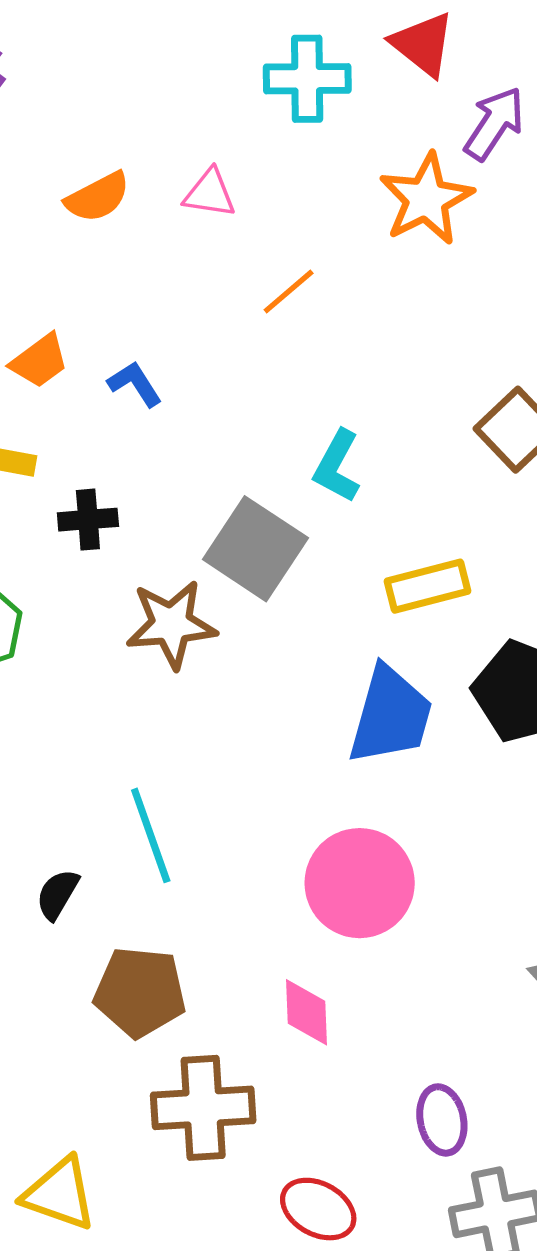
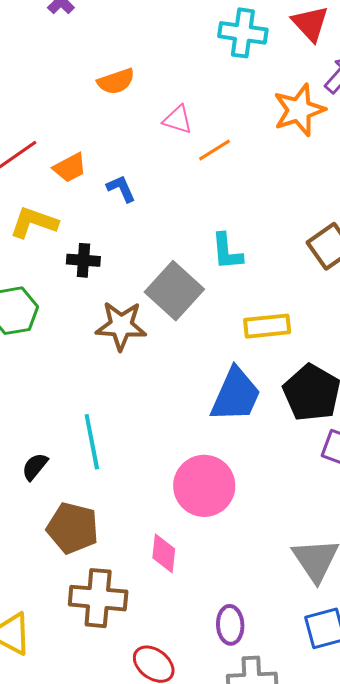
pink triangle: (210, 193) -> (178, 120), moved
cyan L-shape: (337, 466) -> (227, 252), turned -42

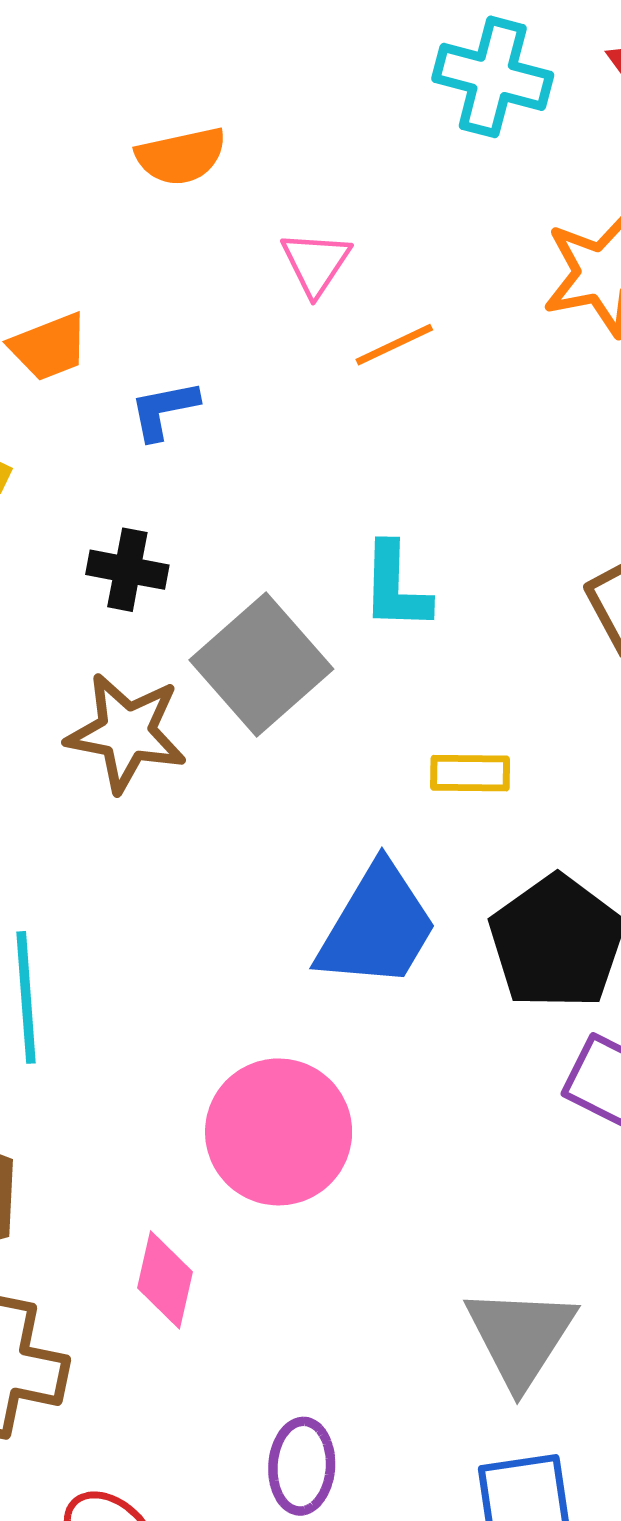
pink triangle: (178, 120) -> (316, 263), turned 40
blue L-shape: (121, 189) -> (164, 410), turned -84
black cross: (83, 260) -> (127, 570), moved
yellow rectangle: (267, 326) -> (470, 773), size x0.7

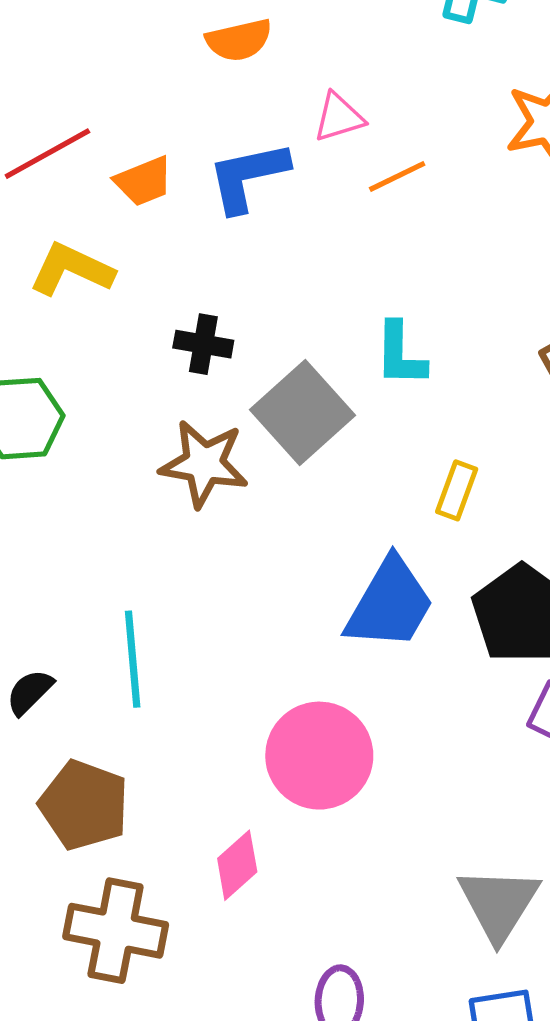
pink triangle: (316, 263) -> (339, 117), turned 40
blue L-shape: (164, 410) -> (248, 177), moved, size x1.6
yellow rectangle: (470, 773) -> (457, 490), turned -70
pink diamond: (165, 1280) -> (237, 865), turned 36

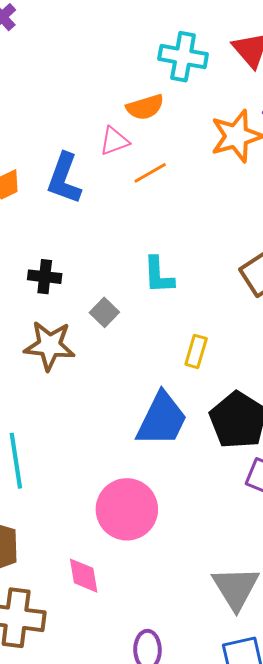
orange semicircle: (239, 40) -> (145, 107), moved
blue L-shape: (248, 177) -> (64, 179), turned -54
gray square: (303, 413) -> (104, 312), size x0.5
pink diamond: (237, 865) -> (84, 576), turned -54

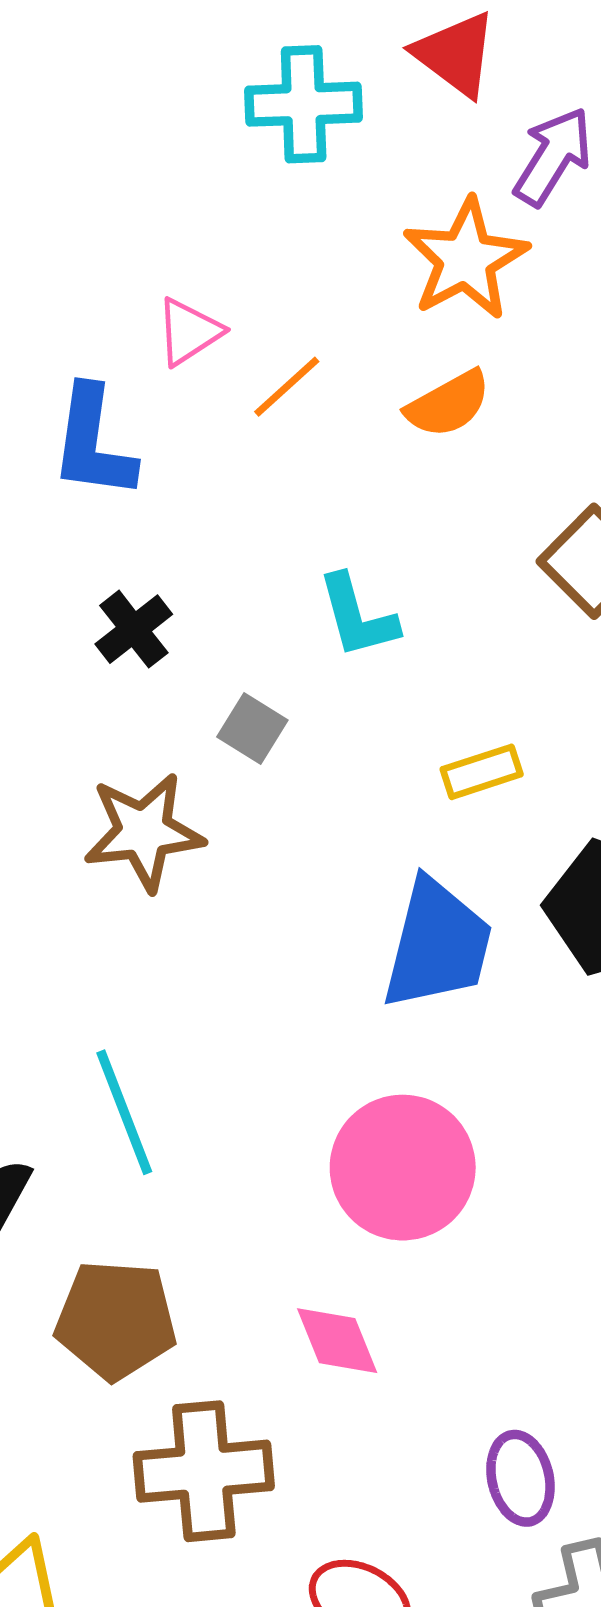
orange semicircle: (145, 107) -> (448, 404), moved
black cross: (45, 277) -> (134, 629), moved, turned -32
yellow rectangle: (196, 351) -> (482, 772), turned 68

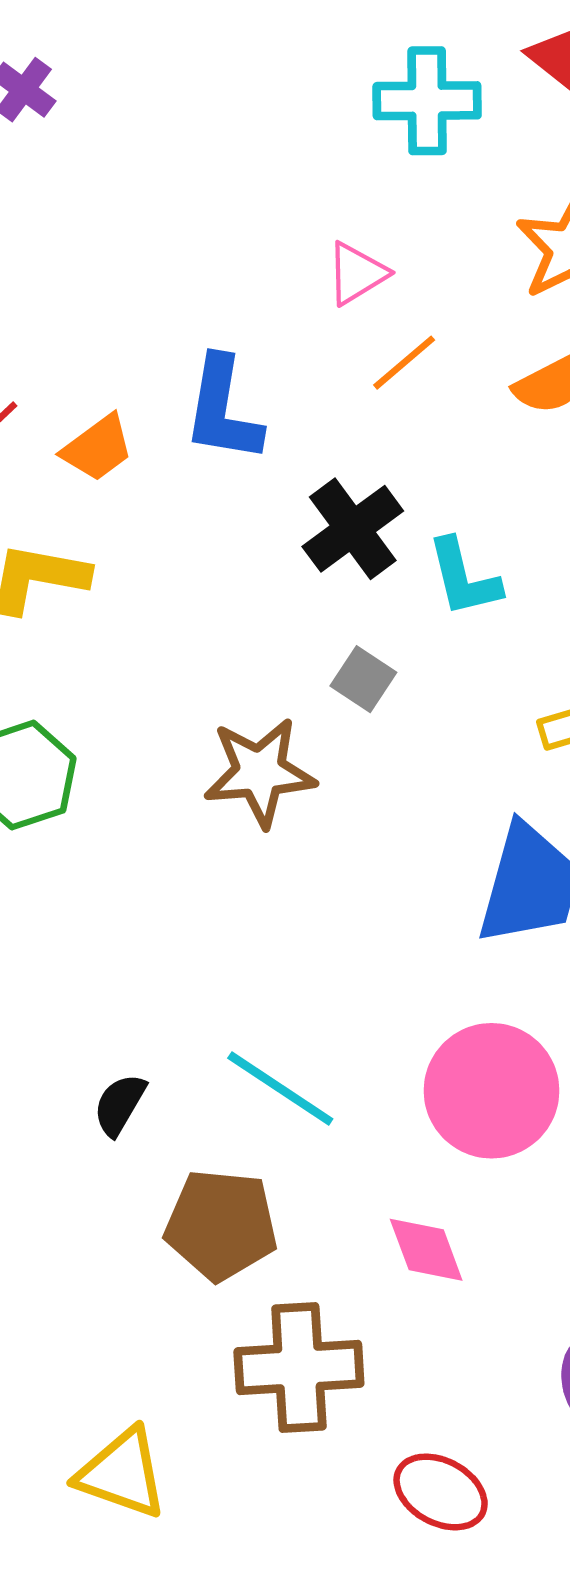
pink triangle: (189, 332) -> (357, 274), moved
black cross: (134, 629) -> (353, 529), moved, size x1.4
cyan line: (124, 1112) -> (280, 1088), moved, turned -37

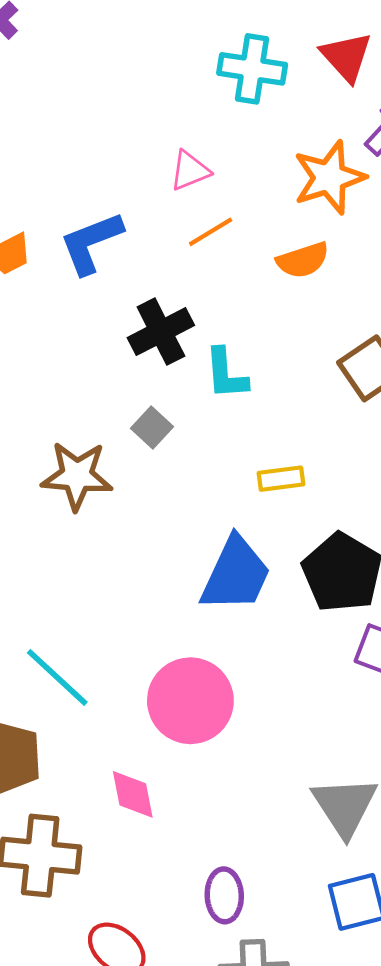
blue L-shape: (223, 410) -> (91, 243), turned 50

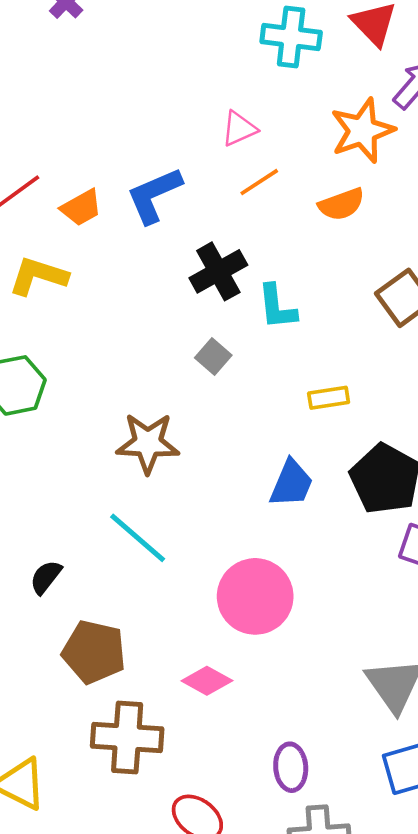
brown star: (77, 476) -> (148, 443), moved
blue trapezoid: (236, 574) -> (291, 484), size x0.7
cyan line: (57, 677) -> (138, 538), moved
pink diamond: (133, 794) -> (207, 681), turned -48

